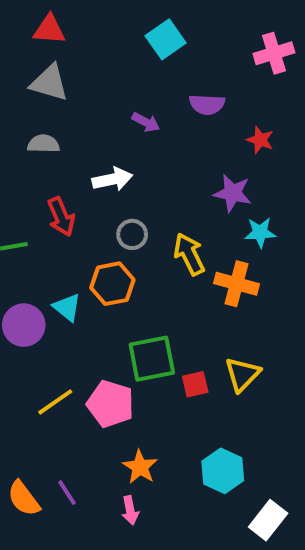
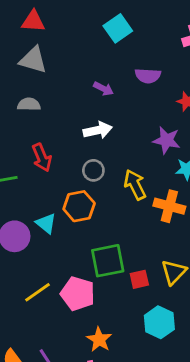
white arrow: (112, 179) -> (98, 130), moved
cyan hexagon: (223, 471) -> (159, 322), moved

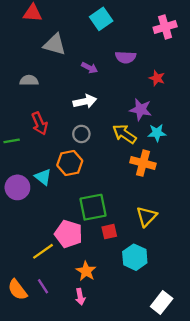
gray triangle: (33, 60) -> (55, 44), moved
yellow arrow: (135, 185) -> (124, 134), moved, turned -30
red square: (139, 279) -> (109, 232), moved
yellow line: (37, 292) -> (43, 251), moved

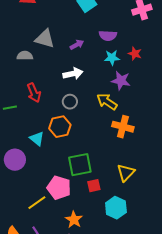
gray triangle: (55, 44) -> (45, 39), moved
purple arrow: (90, 68) -> (77, 45), turned -56
cyan star: (157, 133) -> (112, 58), moved
purple circle: (17, 187) -> (15, 160), moved

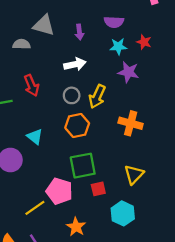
purple arrow: (77, 45) -> (79, 32), turned 112
yellow arrow: (107, 102) -> (97, 97), moved, turned -100
orange hexagon: (60, 127) -> (77, 125), moved

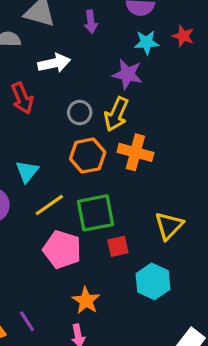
white arrow: (75, 64) -> (54, 63), moved
purple star: (128, 72) -> (127, 74), moved
orange cross: (131, 123) -> (135, 152), moved
cyan triangle: (35, 137) -> (27, 171), turned 30
yellow line: (35, 208) -> (49, 205), moved

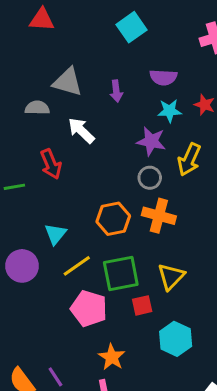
white arrow: (54, 63) -> (81, 131), turned -124
gray circle: (80, 113) -> (150, 178), moved
yellow arrow: (116, 114) -> (189, 159), moved
yellow triangle: (169, 226) -> (171, 277), moved

